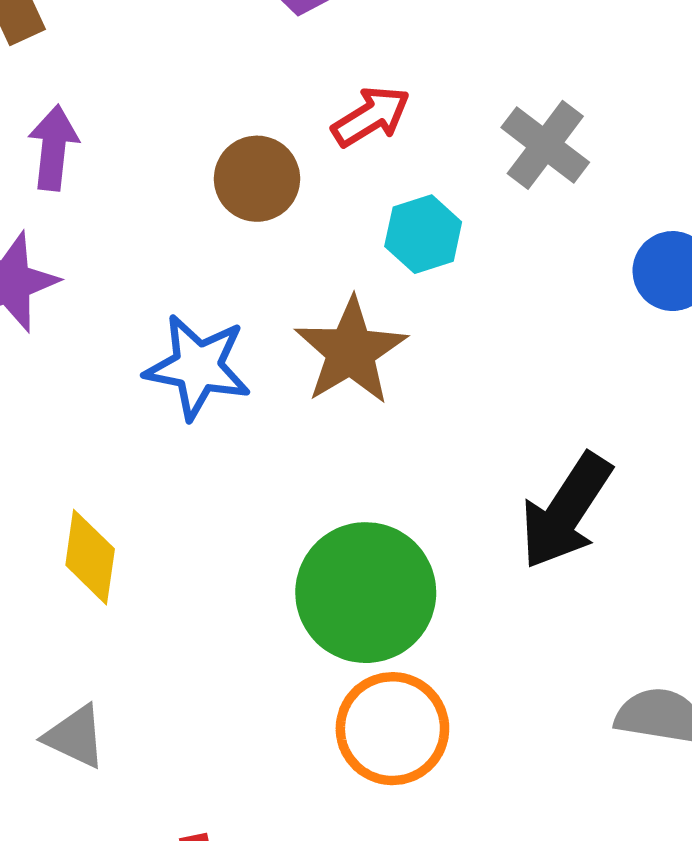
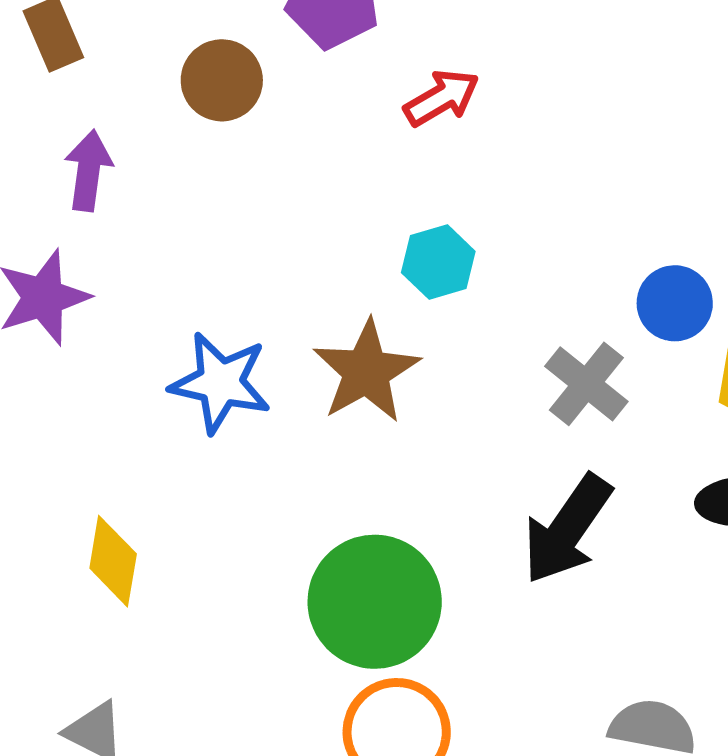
red arrow: (371, 116) -> (442, 98), moved
gray cross: (545, 145) -> (586, 384), moved
brown circle: (257, 179) -> (222, 80), moved

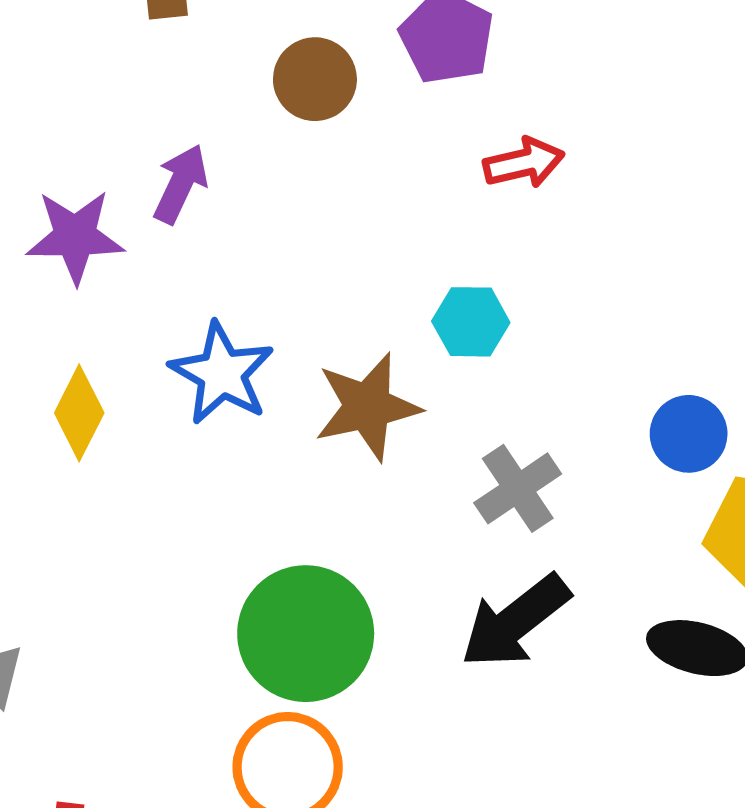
purple arrow: (88, 171) -> (181, 184), moved
gray cross: (586, 384) -> (518, 488), moved
yellow diamond: (113, 561) -> (79, 413), moved

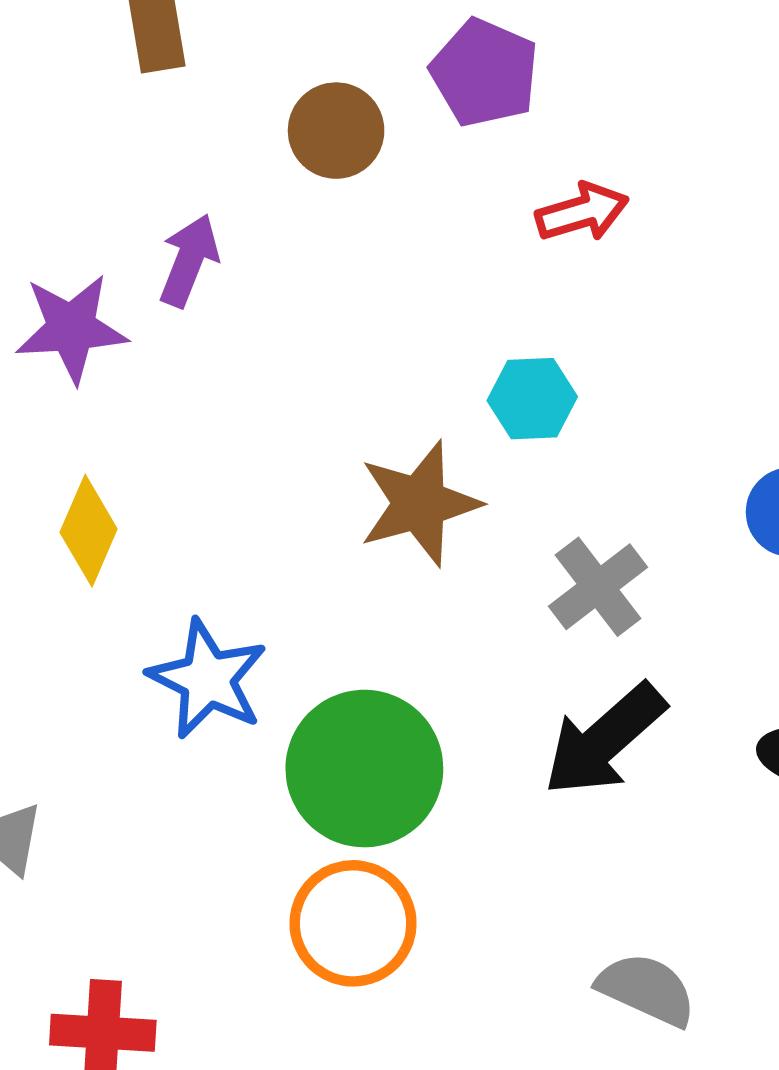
blue star: (222, 373) -> (208, 679), moved

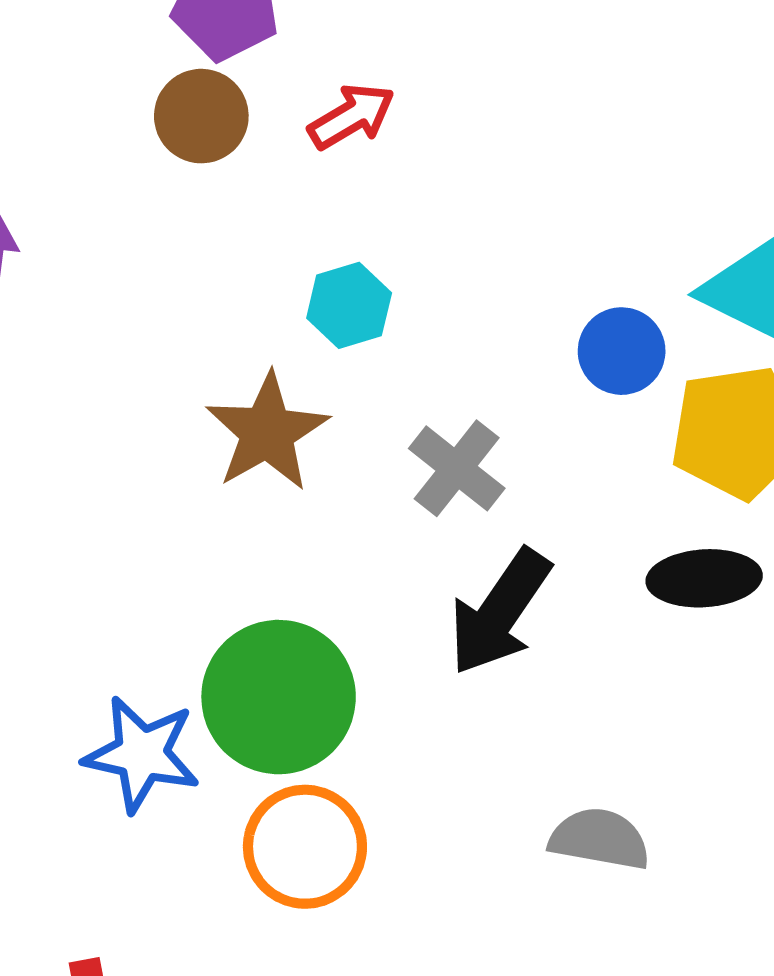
brown circle: (336, 131) -> (201, 116), moved
blue star: (208, 679) -> (142, 754), moved

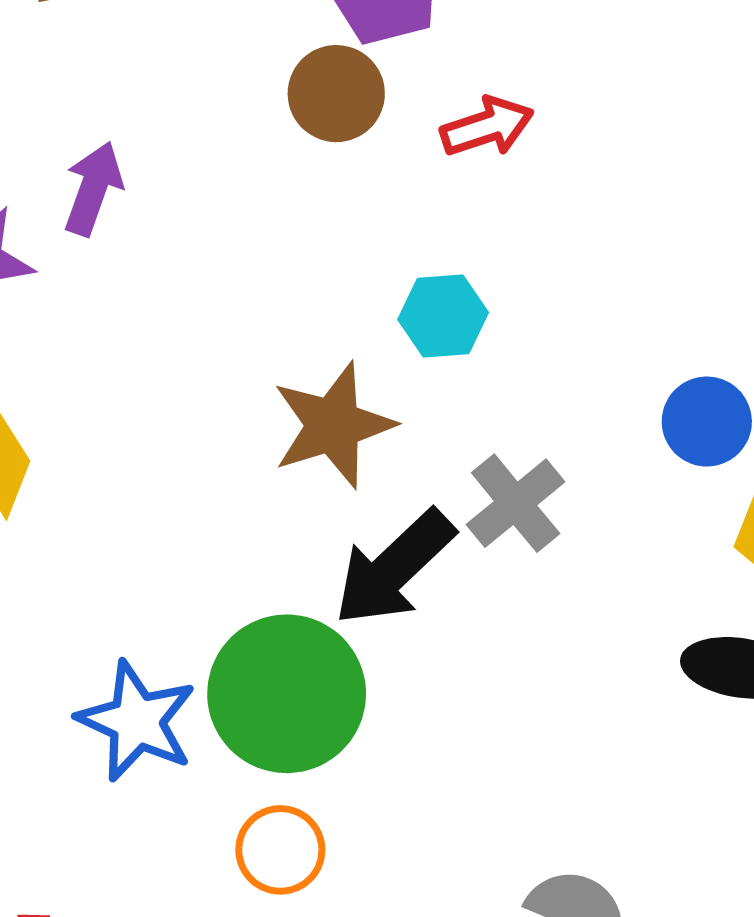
black arrow: (500, 612) -> (394, 568), moved
orange circle: (305, 847) -> (280, 850), size x0.7

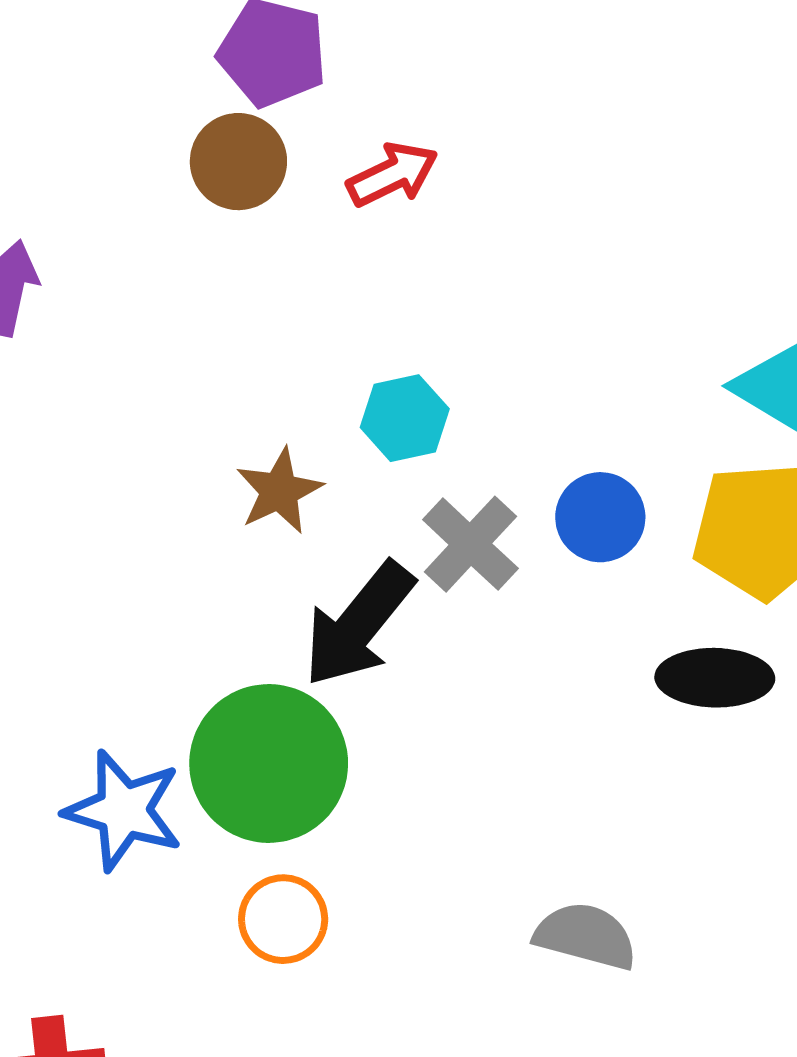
cyan hexagon: (443, 316) -> (405, 418), moved
blue circle: (707, 422) -> (600, 517), moved
brown star: (333, 425) -> (279, 491), size x0.7

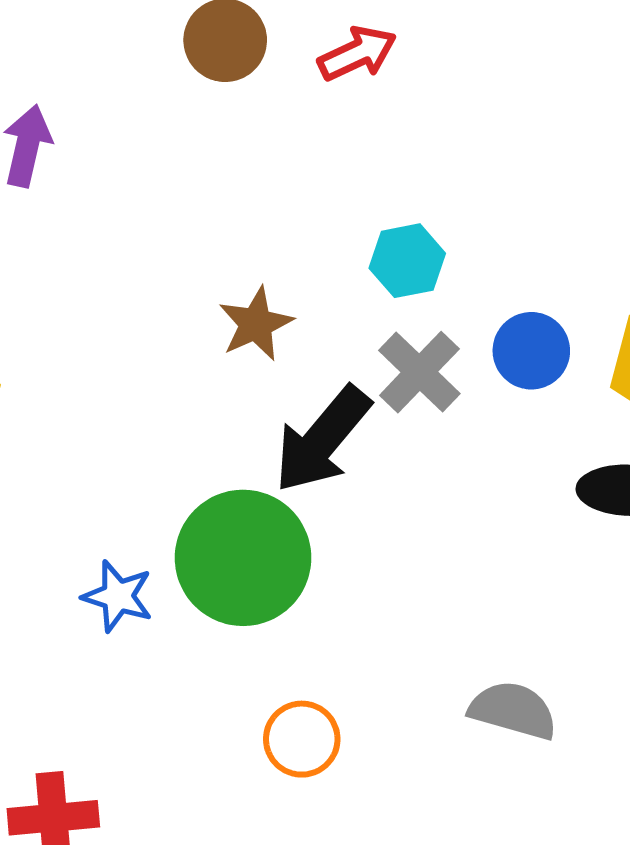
cyan hexagon: (405, 418) -> (407, 261), moved
blue star: (124, 810) -> (118, 596), size x0.7
orange circle: (283, 919) -> (302, 739), moved

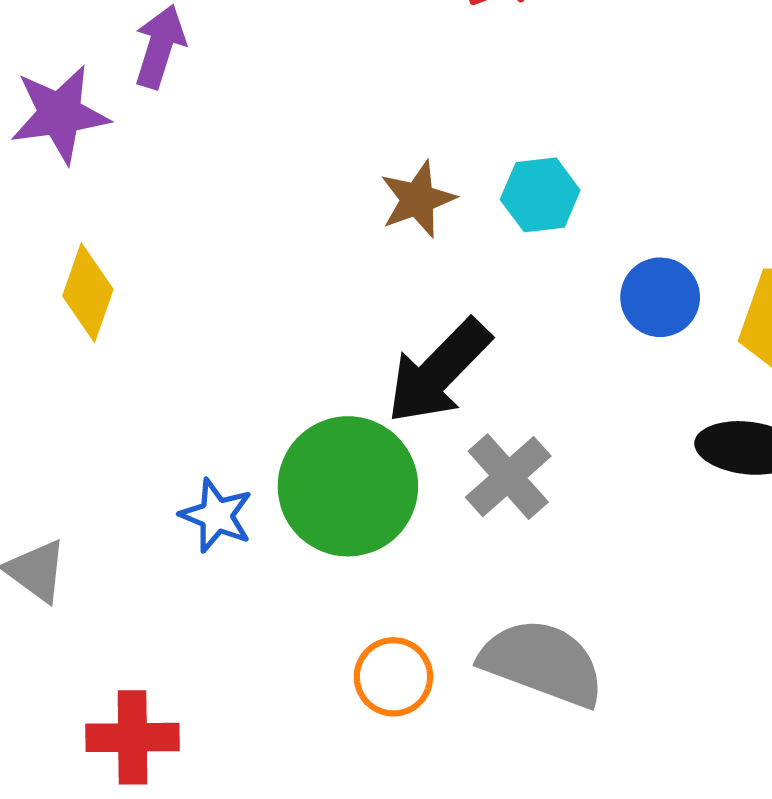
brown star: (256, 324) -> (418, 199), moved
gray cross: (419, 372) -> (508, 477), moved
gray semicircle: (513, 710) -> (542, 663), moved, size x1.4

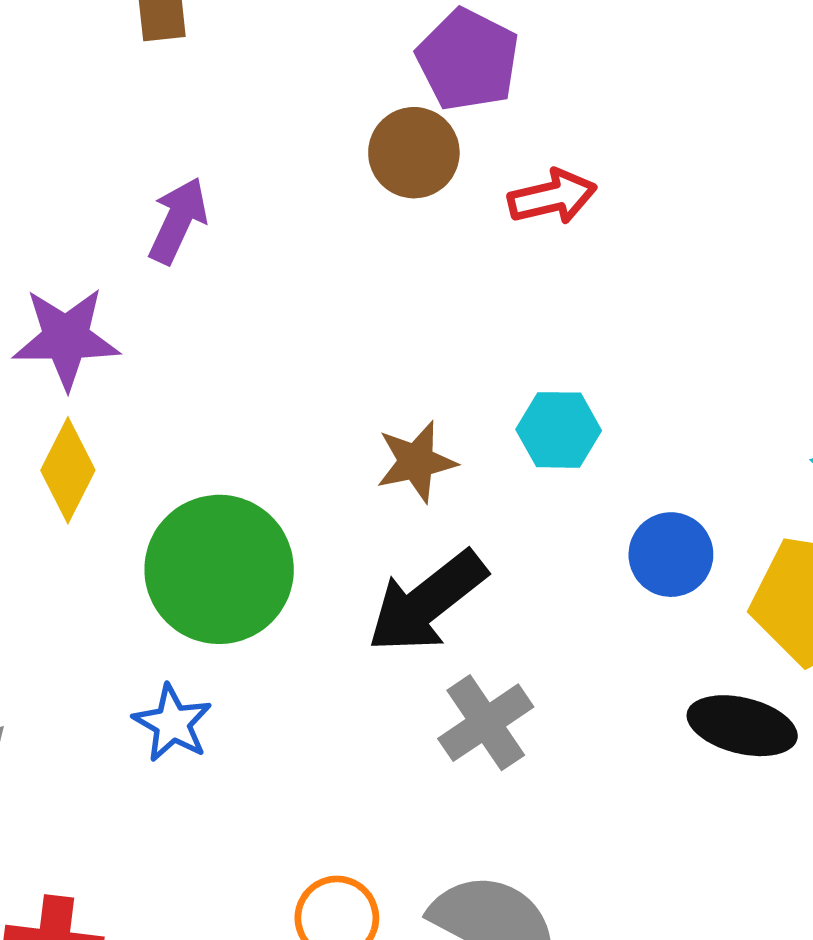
purple star: (60, 114) -> (66, 338), moved
brown star: (418, 199) -> (416, 462), moved
green circle: (348, 486) -> (219, 569), moved

